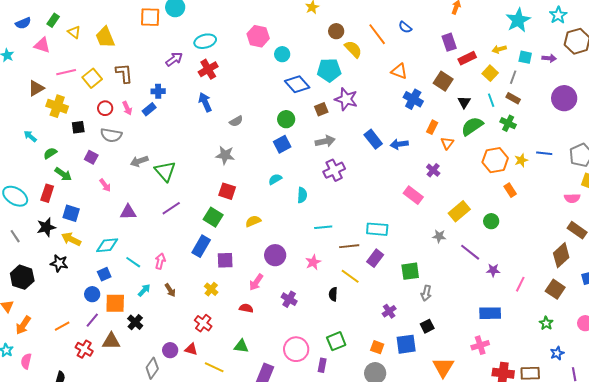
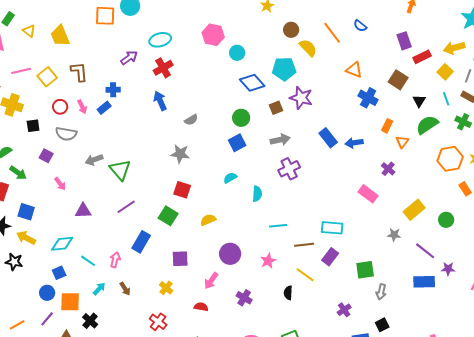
yellow arrow: (499, 49) -> (454, 48), size x1.5
blue rectangle: (201, 246) -> (141, 242), moved
blue rectangle: (490, 313) -> (424, 282), moved

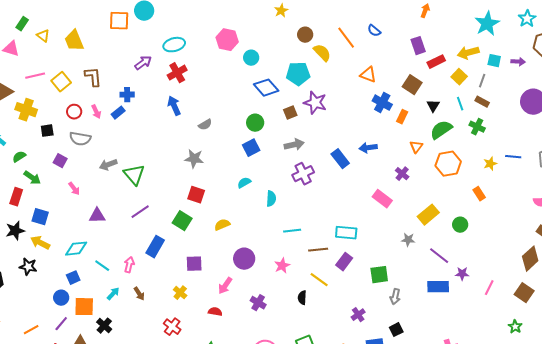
orange rectangle: (387, 126) -> (402, 117), moved
blue rectangle: (328, 138) -> (340, 159), moved
orange hexagon: (450, 159) -> (448, 164), moved

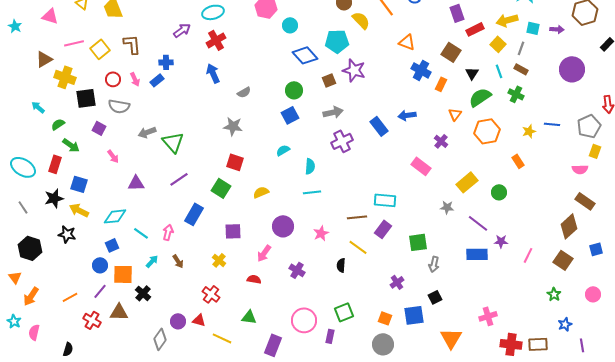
black square: (47, 131) -> (86, 98), size x1.5
cyan line: (292, 231) -> (312, 192), moved

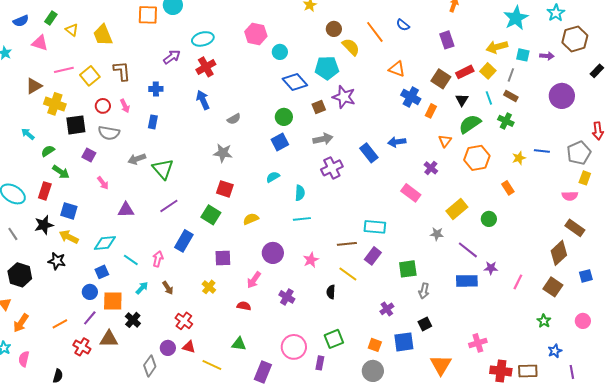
red rectangle: (475, 29) -> (465, 72), moved
blue rectangle: (157, 80) -> (153, 122), moved, turned -40
red cross: (211, 294) -> (184, 321), moved

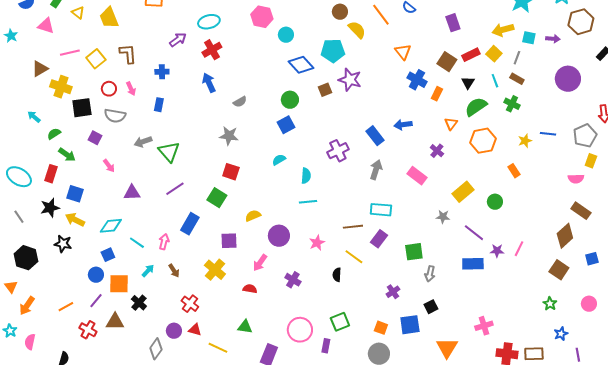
orange triangle: (397, 69) -> (403, 52), turned 30
gray arrow: (323, 139) -> (376, 170), moved, turned -60
yellow semicircle: (251, 219) -> (253, 216), moved
pink line: (518, 282) -> (519, 249), moved
yellow cross: (209, 287) -> (215, 270), size x1.5

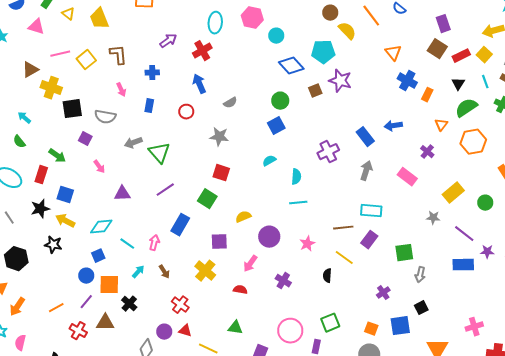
cyan ellipse: (209, 22) -> (215, 23), moved, turned -70
brown square: (447, 62) -> (437, 49), moved
red circle: (109, 89) -> (186, 112), moved
green semicircle: (54, 134) -> (19, 142), moved, turned -96

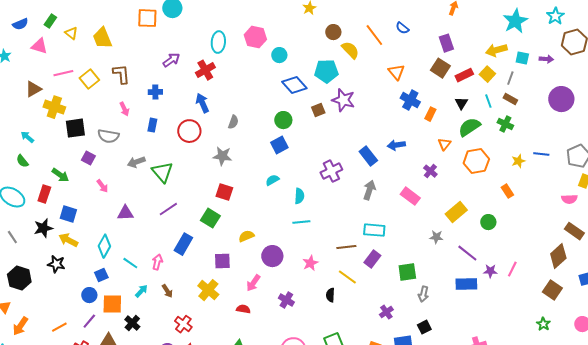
gray semicircle: (230, 103) -> (233, 122), turned -40
red circle: (186, 112) -> (189, 131), size x1.5
cyan diamond: (101, 227) -> (104, 246), turned -55

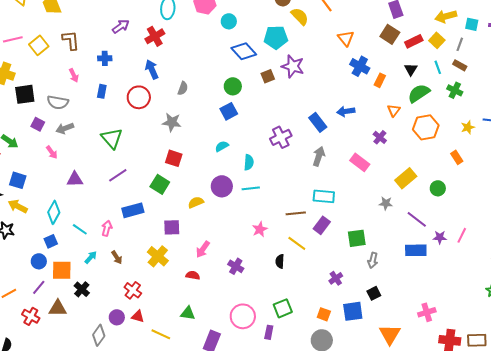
gray arrow: (136, 162) -> (65, 128), moved
blue rectangle: (183, 244) -> (133, 210), turned 45
purple circle: (272, 256) -> (222, 186), moved

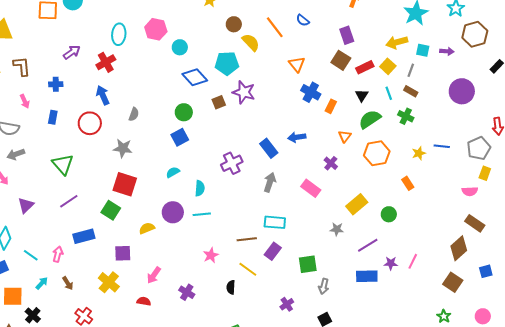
red square: (174, 158) -> (125, 184), size x1.4
purple triangle: (75, 179) -> (26, 205), turned -42
purple line: (417, 219) -> (368, 245), turned -70

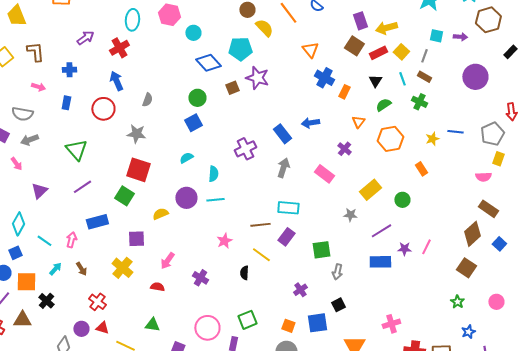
yellow arrow: (397, 42) -> (386, 28), moved
pink arrow: (25, 101) -> (38, 87), turned -48
green semicircle: (370, 119) -> (383, 105), size x0.7
blue square: (486, 271) -> (499, 244), moved, turned -32

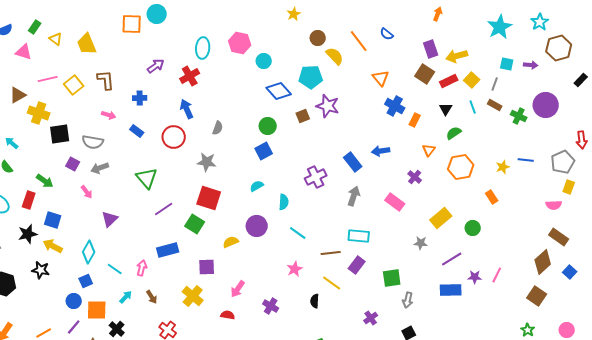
green cross: (419, 102) -> (519, 116), moved
blue rectangle: (66, 103) -> (137, 131), turned -64
purple line: (82, 187) -> (164, 209), moved
cyan line: (215, 200) -> (298, 233), moved, turned 42

